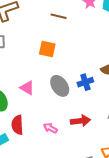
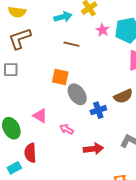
gray ellipse: (60, 86) -> (77, 94), moved
pink arrow: (50, 128) -> (67, 129), moved

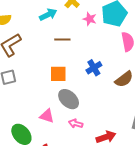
gray ellipse: (77, 94) -> (69, 99), moved
blue cross: (98, 110) -> (94, 68), moved

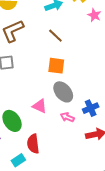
brown line: (62, 39) -> (55, 36), moved, turned 35
blue cross: (94, 68) -> (91, 108), moved

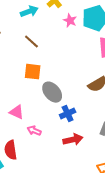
gray ellipse: (63, 92) -> (52, 92), moved
pink arrow: (67, 117) -> (34, 131), moved

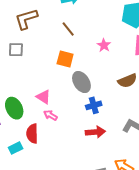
pink star: (70, 20) -> (104, 45), moved
pink arrow: (34, 131) -> (50, 115), moved

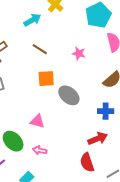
blue cross: (94, 105) -> (106, 111), moved, turned 35
pink arrow: (50, 115) -> (40, 150), moved
red semicircle: (32, 134) -> (87, 162), moved

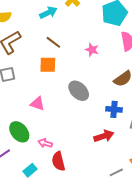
orange square: (46, 79) -> (48, 65), moved
pink triangle: (37, 121) -> (37, 104), moved
red semicircle: (87, 162) -> (58, 161), moved

